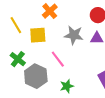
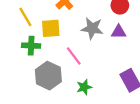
green cross: (18, 59) -> (31, 46), moved, turned -35

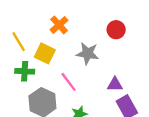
yellow square: (51, 28) -> (45, 53), turned 30
purple triangle: (119, 32) -> (115, 84), moved

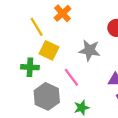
orange cross: (59, 25) -> (62, 13), moved
yellow line: (19, 42) -> (37, 27), moved

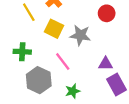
yellow square: (49, 50) -> (54, 29), moved

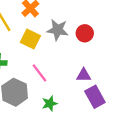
red circle: (107, 13) -> (85, 33), moved
gray star: (80, 35) -> (58, 30), moved

